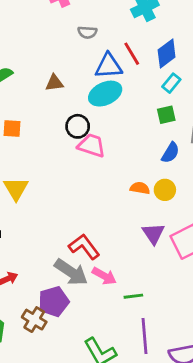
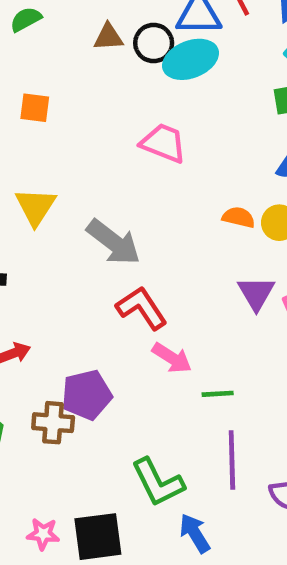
black circle: (78, 126) -> (154, 43), moved
gray arrow: (71, 272) -> (114, 242), moved
brown cross: (34, 320) -> (53, 423), turned -30

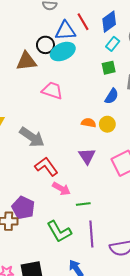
brown triangle: (108, 37) -> (26, 61), moved, size x1.5
purple triangle: (256, 293) -> (87, 156), moved
purple pentagon: (87, 395) -> (23, 208), turned -30
green L-shape: (158, 482) -> (59, 231), moved

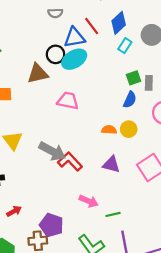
green square: (109, 68) -> (133, 78), moved
purple triangle: (87, 156) -> (111, 164), turned -36
red L-shape: (46, 167) -> (70, 162), moved

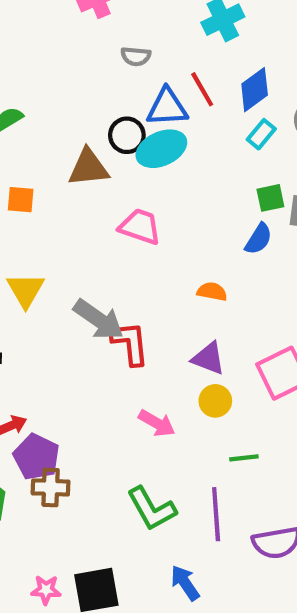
yellow circle: (129, 129) -> (215, 401), moved
red L-shape: (70, 162) -> (130, 343), turned 30
green line: (113, 214) -> (244, 458), moved
purple pentagon: (51, 225) -> (36, 457), moved

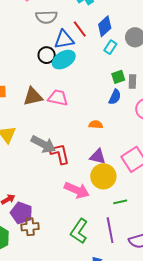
gray semicircle: (136, 56) -> (46, 17), size x1.5
brown triangle: (88, 168) -> (33, 97), moved
yellow circle: (215, 401) -> (103, 176), size x1.6
pink arrow: (157, 423) -> (77, 190), size x1.4
green L-shape: (152, 509) -> (79, 231), turned 70

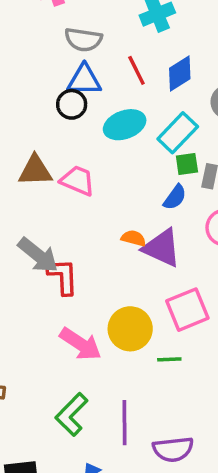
blue triangle: (64, 40) -> (84, 80), moved
cyan rectangle: (110, 47) -> (178, 133), moved, size x1.6
cyan ellipse: (64, 60) -> (125, 125), moved
purple triangle: (98, 157) -> (162, 248), moved, size x1.4
green line: (120, 202) -> (169, 359), moved

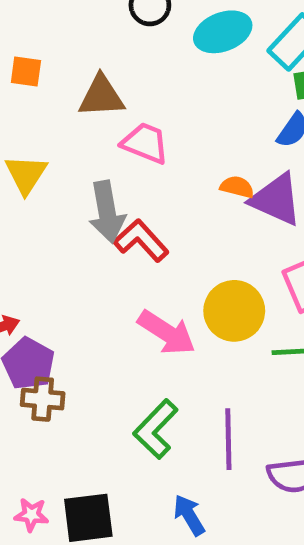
pink trapezoid: (78, 181) -> (145, 143), moved
gray arrow: (38, 255) -> (107, 212), turned 42
red L-shape: (63, 276) -> (141, 241), turned -39

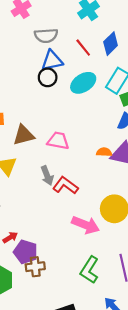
brown triangle: (101, 96) -> (24, 135), moved
gray arrow: (107, 212) -> (47, 176), size x0.7

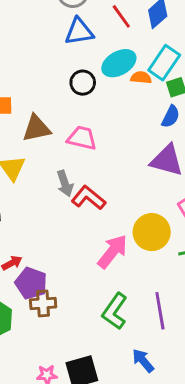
black circle: (48, 77) -> (83, 83), moved
orange semicircle: (104, 152) -> (141, 78), moved
pink arrow: (86, 225) -> (112, 252), turned -76

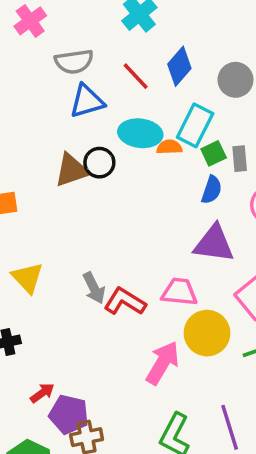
cyan ellipse: (119, 63) -> (140, 133), turned 44
brown triangle: (37, 128) -> (72, 170), moved
pink trapezoid: (82, 138) -> (179, 292), moved

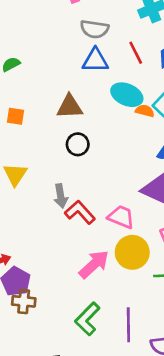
black circle: (99, 163) -> (78, 144), moved

